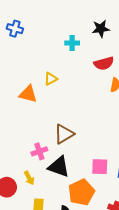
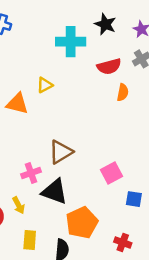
black star: (101, 29) -> (105, 24), turned 30
cyan cross: (72, 43) -> (71, 42), size x1.6
pink square: (100, 167) -> (112, 173), moved, turned -30

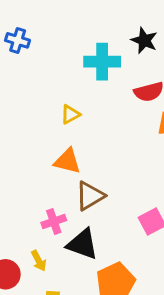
orange triangle: (17, 104) -> (67, 161), moved

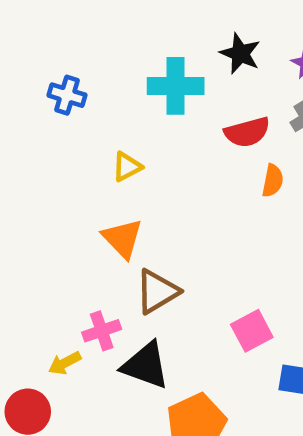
blue cross: (18, 40) -> (67, 95), moved
orange triangle: (67, 161) -> (122, 238), turned 32
yellow arrow: (39, 261) -> (65, 363), moved, turned 90

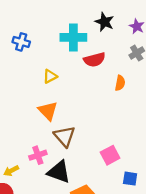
red semicircle: (247, 132) -> (94, 60), moved
brown triangle: (157, 292) -> (64, 136), turned -40
yellow arrow: (65, 363) -> (11, 171), moved

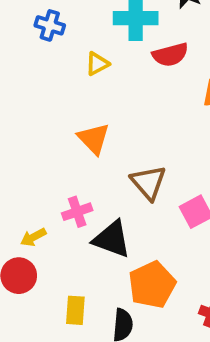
yellow triangle: (50, 76) -> (97, 64), moved
brown triangle: (64, 136) -> (148, 182), moved

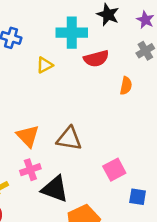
orange triangle: (94, 139) -> (28, 136), moved
brown triangle: (148, 182) -> (69, 139), moved, turned -40

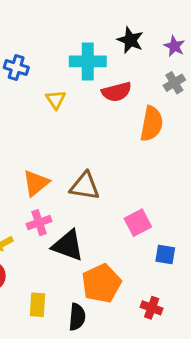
yellow triangle: (45, 65) -> (56, 99), turned -36
orange semicircle: (126, 86) -> (152, 124), size x1.6
orange triangle: (28, 136) -> (36, 183), turned 35

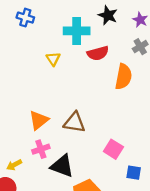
blue cross: (16, 67) -> (25, 18), moved
pink square: (138, 223) -> (113, 149), turned -30

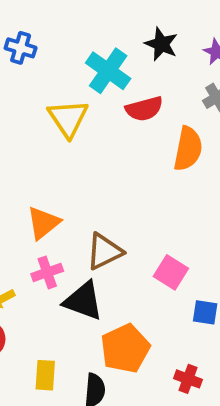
cyan cross: (77, 31) -> (108, 71), turned 35
yellow triangle: (53, 59) -> (68, 118), size x1.6
brown triangle: (74, 122) -> (104, 251), moved, turned -35

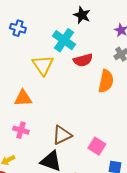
black star: (161, 44) -> (82, 15), moved
orange triangle: (43, 223) -> (23, 98), moved, turned 36
pink cross: (47, 272) -> (21, 130), moved, turned 35

